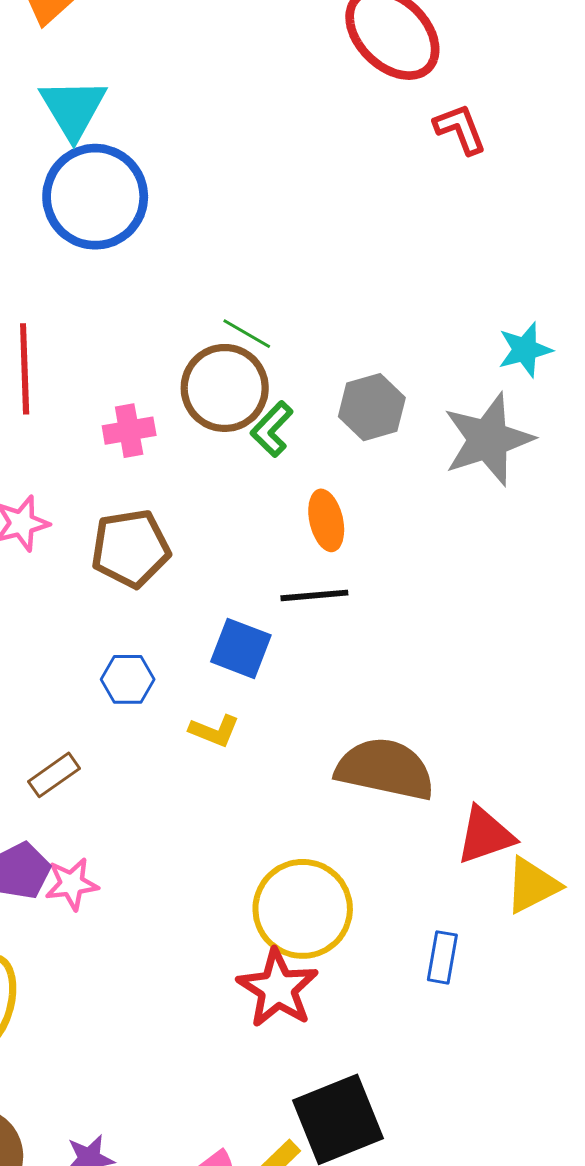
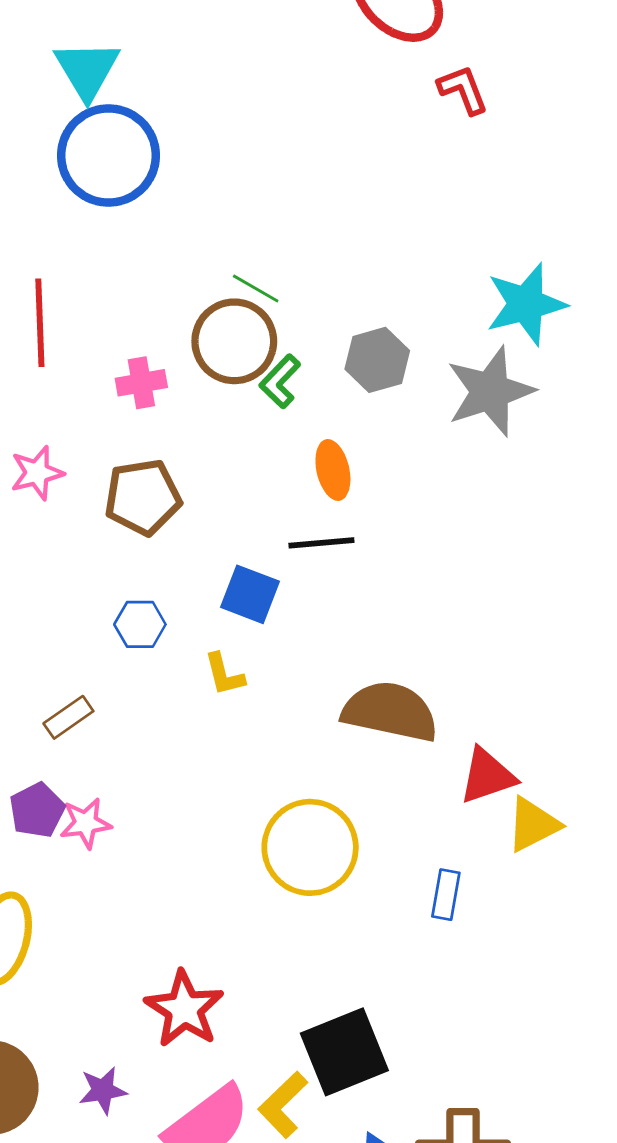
cyan star: (525, 350) -> (526, 304), size x1.5
yellow L-shape: (214, 731) -> (224, 674), turned 54
red star: (278, 988) -> (184, 1009), moved

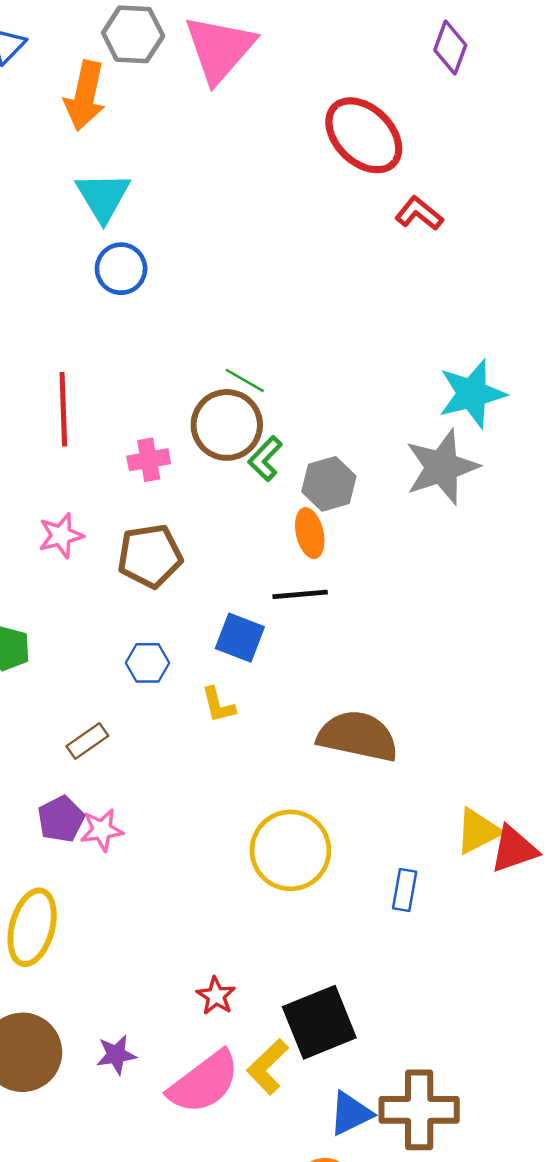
red L-shape: (463, 90) -> (419, 213), turned -30
blue circle: (108, 155) -> (121, 269), size x0.6
gray hexagon: (377, 360) -> (329, 484), moved
red triangle: (487, 776) -> (514, 849), moved
red star: (184, 1009) -> (216, 996), moved, size x0.6

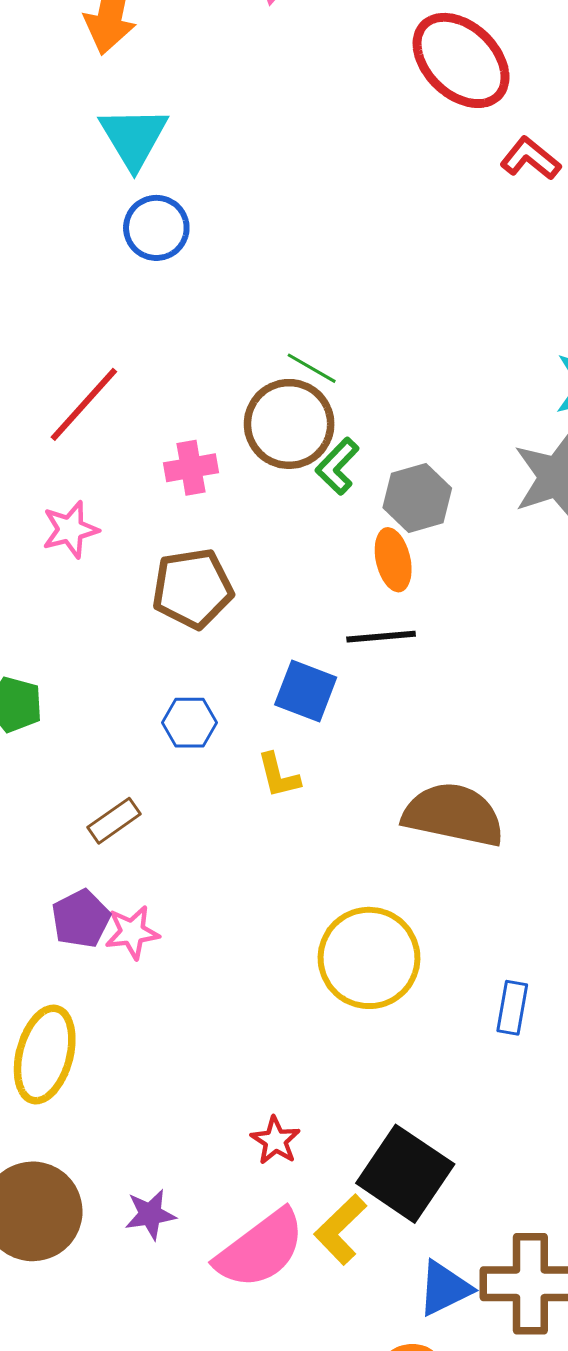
red line: (63, 409) -> (84, 404), turned 44
pink star: (61, 535) -> (70, 530), moved
black square: (319, 1022) -> (405, 1174), turned -34

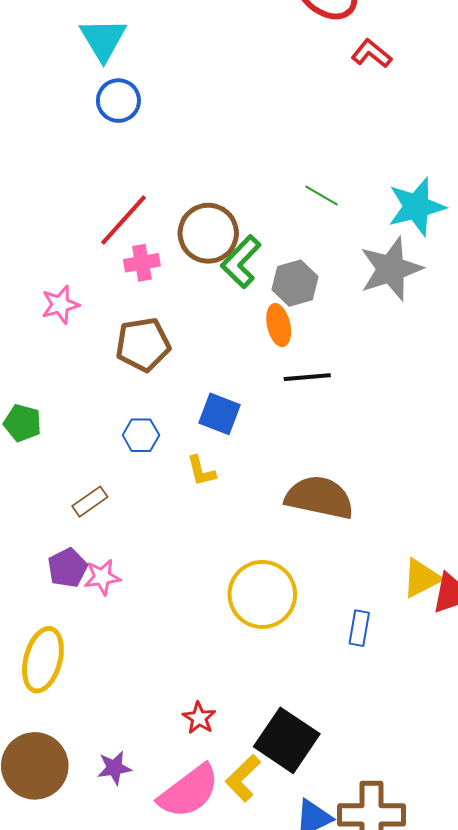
green line: (312, 368) -> (321, 195), moved
red line: (84, 404) -> (124, 220), moved
green L-shape: (337, 466) -> (241, 262), size x1.4
black line: (381, 637) -> (307, 377), moved

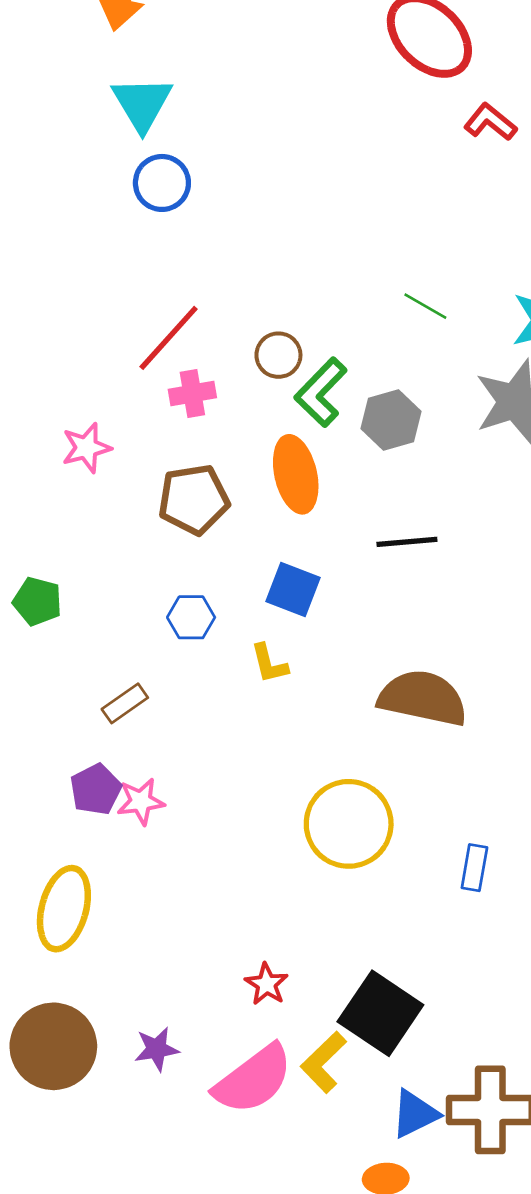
brown circle: (208, 233) -> (278, 355), size x0.6
orange ellipse: (279, 325) -> (296, 474), moved, size x1.4

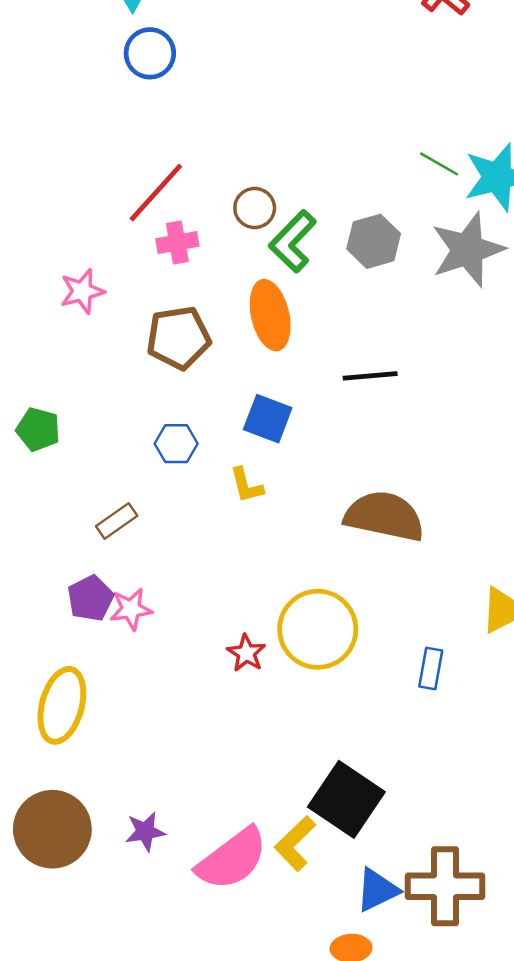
green line: (425, 306) -> (439, 164), moved
gray hexagon: (391, 420) -> (374, 241), moved
red star: (267, 984) -> (246, 653), moved

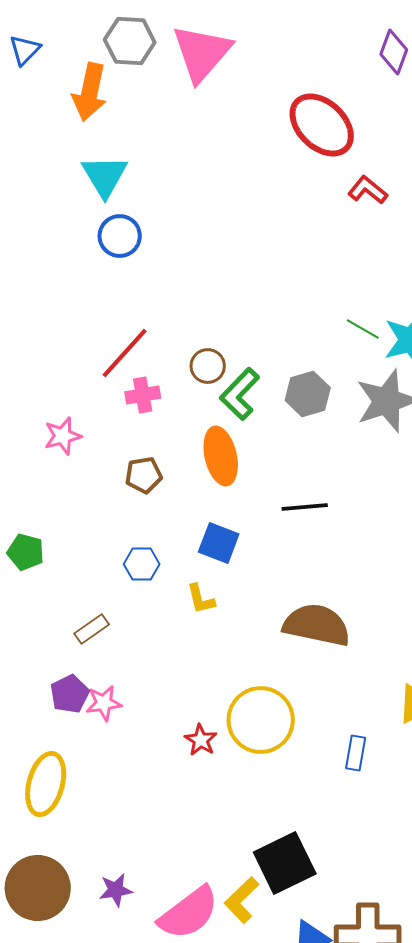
brown pentagon: (178, 338) -> (144, 475), size x0.7
black square: (346, 799) -> (285, 863), turned 30

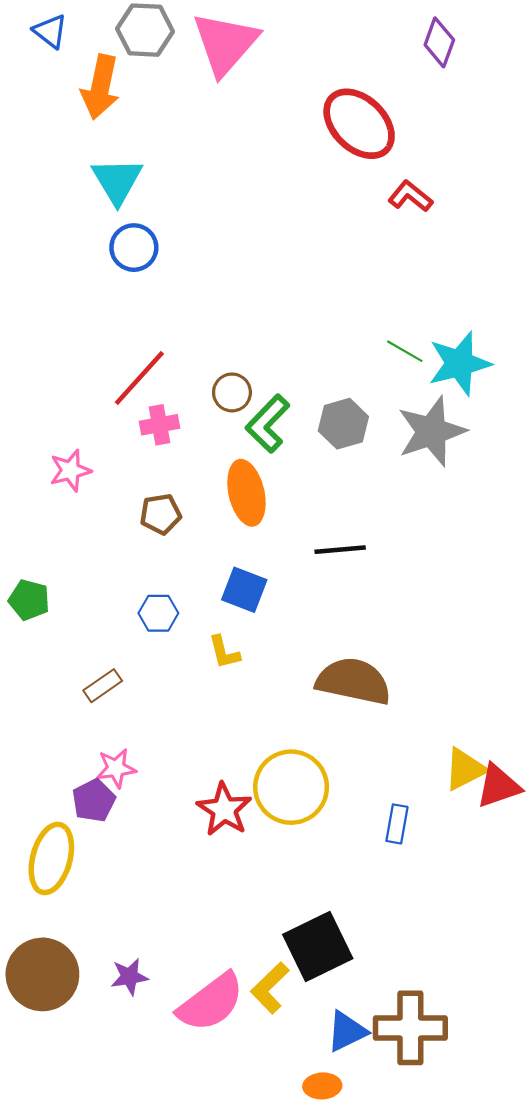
blue triangle: (25, 50) -> (50, 31), moved, turned -36
purple pentagon: (70, 694) -> (94, 801), moved
red star: (201, 740) -> (224, 809), size x1.5

